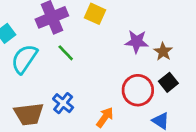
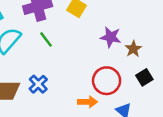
black square: (168, 82) -> (144, 77), moved
orange arrow: (105, 117) -> (87, 102), moved, turned 48

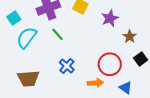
purple star: (111, 37) -> (110, 18), moved, turned -30
blue cross: (38, 84) -> (67, 66), moved

